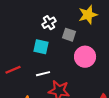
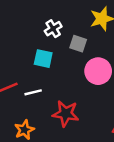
white line: (43, 74) -> (33, 92), moved

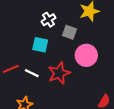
white line: (33, 92) -> (32, 73), turned 40
red star: (66, 114) -> (59, 73), moved, turned -30

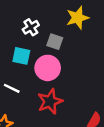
pink circle: (86, 55) -> (48, 68), moved
red star: (59, 73) -> (50, 101), moved

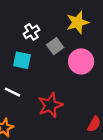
gray square: (55, 42) -> (55, 46), turned 35
pink circle: (48, 68) -> (81, 61), moved

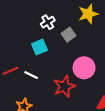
cyan square: (22, 60) -> (39, 47), turned -35
pink circle: (81, 61) -> (84, 68), moved

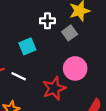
white cross: (48, 22) -> (47, 21), moved, turned 32
gray square: (68, 35) -> (70, 33), moved

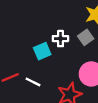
white cross: (47, 21) -> (60, 39), moved

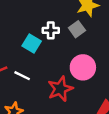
cyan square: (42, 51) -> (32, 44), turned -36

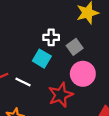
gray square: (77, 29) -> (75, 47), moved
cyan square: (32, 44) -> (42, 59), moved

